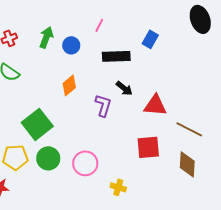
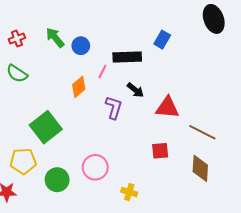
pink line: (99, 25) -> (102, 71), moved
green arrow: (46, 37) -> (55, 37), turned -60
red square: (148, 147) -> (160, 151), size x0.7
green circle: (48, 158) -> (57, 180), moved

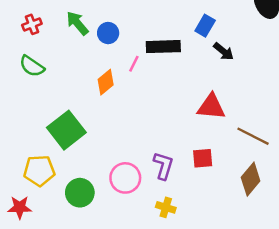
black arrow: (135, 90) -> (224, 51), moved
purple L-shape: (114, 108) -> (163, 166), moved
brown diamond: (200, 168) -> (251, 179), turned 36

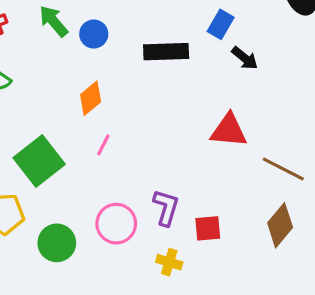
pink line: (134, 64) -> (103, 145), moved
red square: (203, 158) -> (208, 228), moved

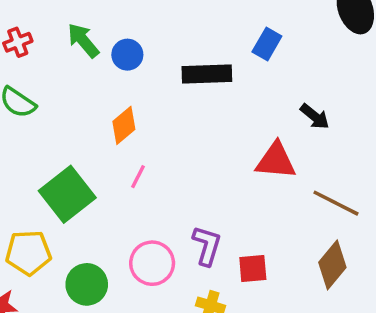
black arrow: (245, 58) -> (315, 116), moved

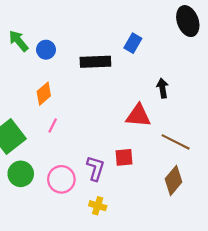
black arrow: (315, 116) -> (162, 88), turned -138
red square: (253, 268) -> (124, 157), moved
green circle: (87, 284) -> (21, 174), moved

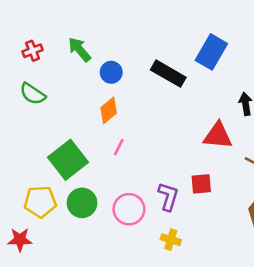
blue rectangle: (133, 43) -> (211, 52), size x1.5
blue circle: (46, 50) -> (111, 72), moved
black rectangle: (95, 62) -> (168, 74), turned 32

